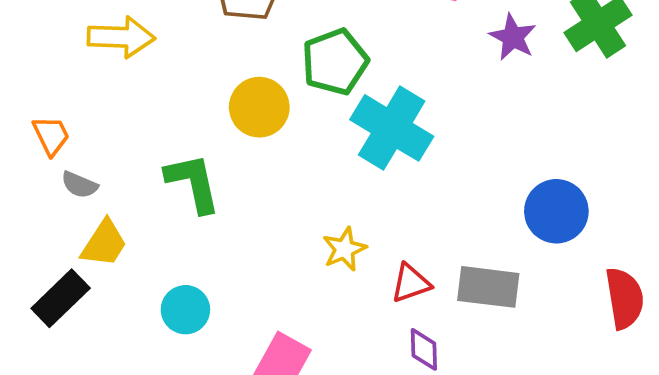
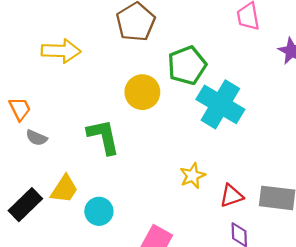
yellow trapezoid: (104, 243) -> (64, 189), moved

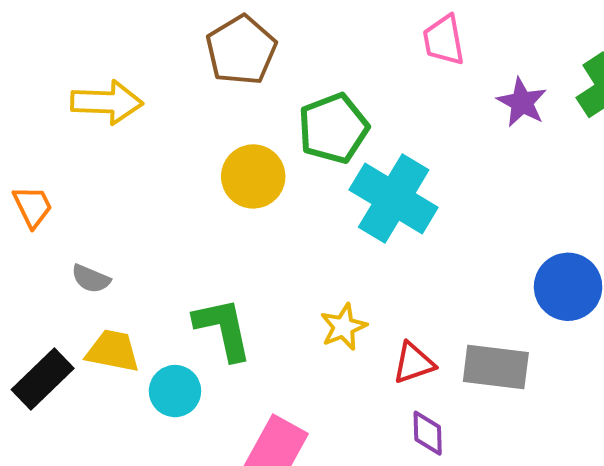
green L-shape: (103, 137) -> (223, 329), moved
gray semicircle: (37, 138) -> (91, 279), moved
yellow trapezoid: (64, 189) -> (113, 351), turned -112

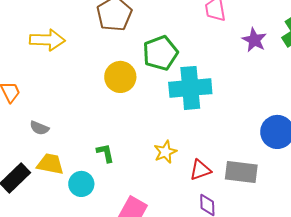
cyan cross: (394, 199) -> (190, 88), turned -36
green L-shape: (223, 329) -> (105, 153), size x0.6

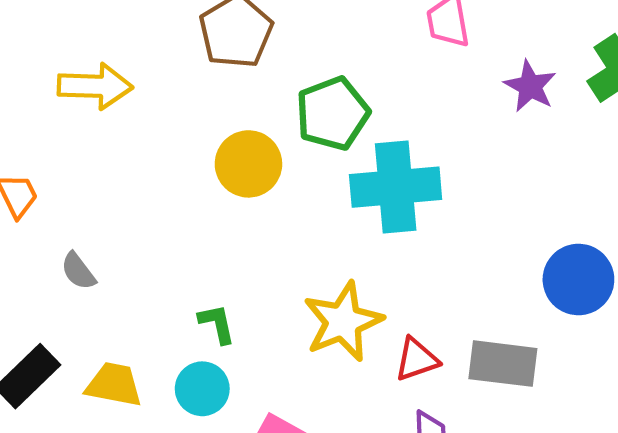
gray semicircle: (39, 128) -> (78, 271), turned 30
yellow star: (165, 152) -> (343, 322), size x1.6
yellow trapezoid: (50, 164) -> (114, 385), moved
cyan circle: (81, 184) -> (202, 389), moved

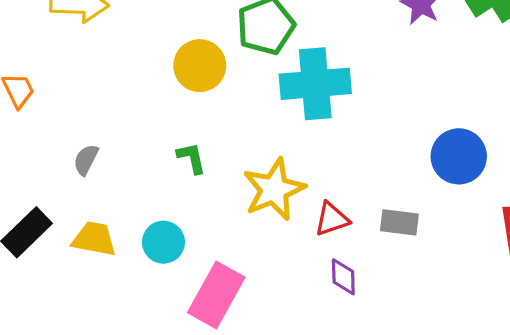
gray semicircle: (78, 271) -> (86, 160), moved, turned 64
green L-shape: (217, 324) -> (191, 158), moved
gray rectangle: (503, 364) -> (399, 222), size x0.7

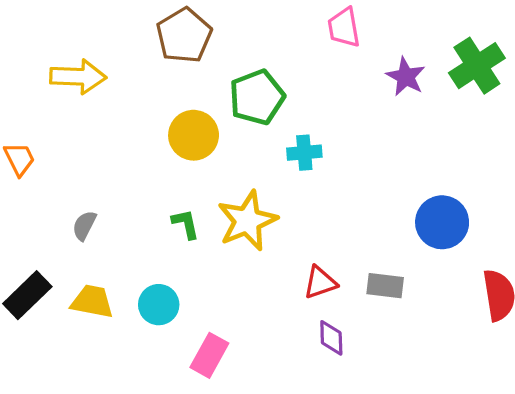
cyan cross: (315, 84) -> (304, 153), size x0.5
yellow star: (274, 189) -> (247, 221), moved
pink rectangle: (216, 295) -> (209, 355), size x0.7

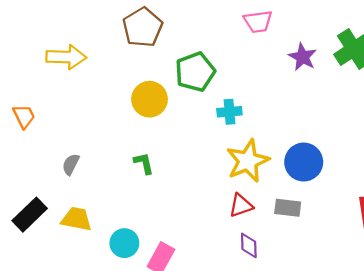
pink trapezoid: (344, 28) -> (258, 22), turned -88
yellow star: (247, 221) -> (248, 161), moved
blue circle: (442, 222) -> (304, 162), moved
cyan circle: (159, 305) -> (124, 243), moved

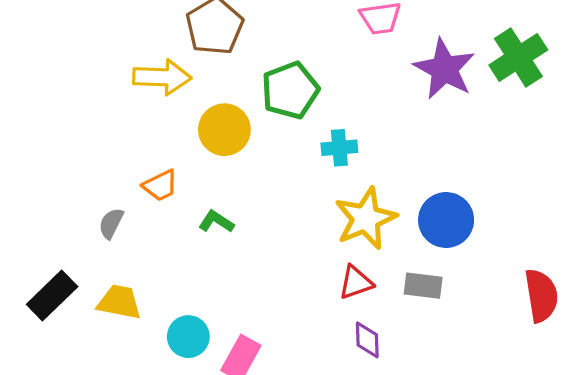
yellow arrow: (66, 57) -> (162, 77), moved
purple star: (303, 57) -> (444, 69), size x1.5
orange trapezoid: (24, 116) -> (160, 186), moved, turned 90
green L-shape: (144, 163) -> (216, 222), turned -45

